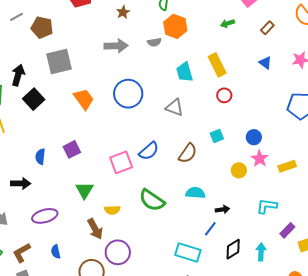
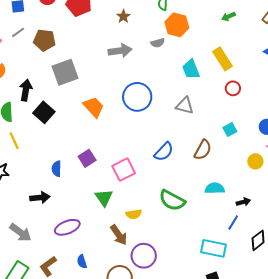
pink square: (121, 162) -> (124, 170), moved

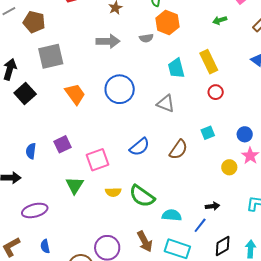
cyan semicircle: (215, 188) -> (172, 215), moved
yellow semicircle: (134, 214) -> (113, 192), moved
brown arrow: (119, 235) -> (145, 241), moved

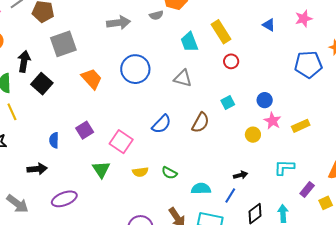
pink square: (97, 160) -> (121, 142), turned -30
green semicircle: (142, 196) -> (169, 173), size x0.6

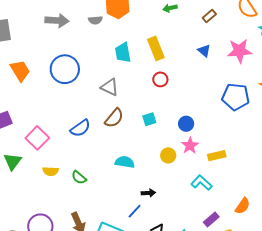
pink star: (304, 19) -> (239, 51), size x1.4
brown semicircle: (200, 123) -> (114, 118), moved
cyan L-shape: (284, 167) -> (202, 183), moved, turned 30
cyan semicircle: (201, 189) -> (125, 162), moved

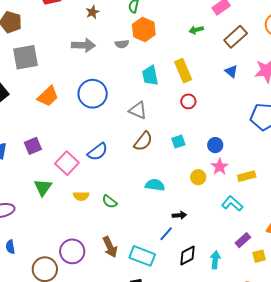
brown rectangle: (209, 16) -> (236, 37), size x1.6
orange trapezoid: (20, 71) -> (48, 96), turned 80
blue semicircle: (80, 128) -> (98, 152), moved

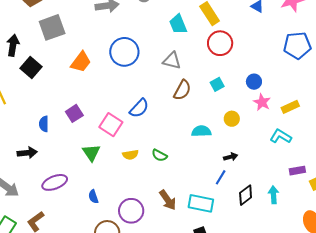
red circle: (188, 101) -> (220, 43), size x1.6
yellow circle: (198, 177) -> (232, 119), moved
purple rectangle: (243, 240) -> (297, 171), turned 42
blue semicircle: (10, 247) -> (93, 197), moved

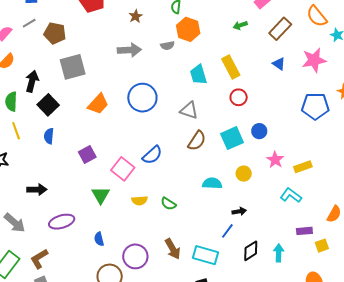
red circle: (220, 43) -> (239, 97), size x0.7
blue circle: (254, 82) -> (259, 131), moved
cyan square: (217, 84) -> (232, 138), size x1.6
blue semicircle: (44, 124) -> (49, 136), moved

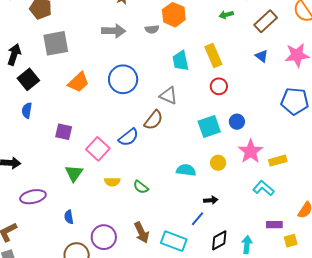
brown semicircle: (197, 141) -> (154, 120), moved
purple square: (87, 155) -> (64, 132), turned 36
pink star: (275, 160) -> (251, 151), size x1.4

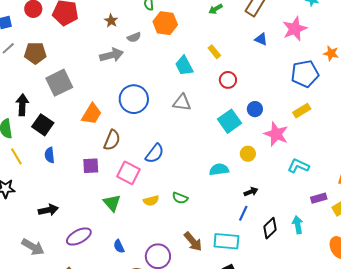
gray semicircle: (152, 29) -> (134, 37), moved
yellow rectangle: (213, 55) -> (214, 52), size x0.6
brown semicircle: (154, 120) -> (112, 140), moved
yellow rectangle: (278, 161) -> (302, 111), moved

